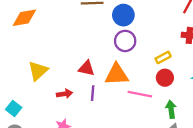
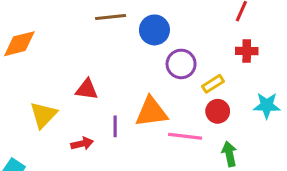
purple circle: (125, 41) -> (181, 64), moved
red triangle: (86, 68) -> (87, 89), moved
purple line: (93, 93) -> (115, 126), moved

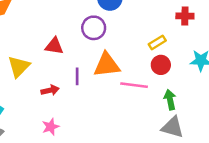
purple circle: (181, 64) -> (94, 28), moved

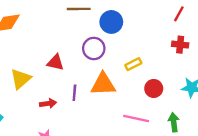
yellow rectangle: (157, 42) -> (133, 64), moved
pink line: (134, 85) -> (136, 119), moved
green arrow: (170, 100) -> (174, 122), moved

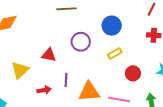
blue circle: (111, 22) -> (112, 26), moved
orange triangle: (103, 84) -> (89, 92), moved

